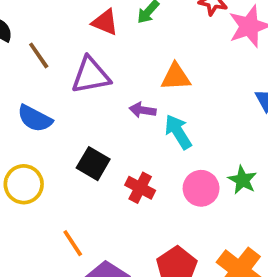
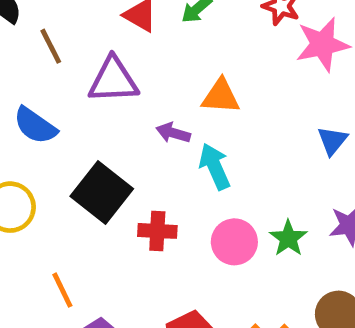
black square: (93, 164) -> (102, 192), size x1.4
red cross: (140, 188) -> (157, 231), turned -32

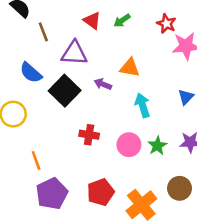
cyan arrow: (215, 166) -> (143, 105), moved
black square: (102, 192) -> (65, 91), moved

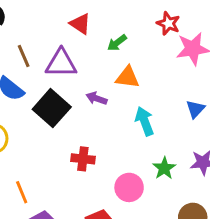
green arrow: (122, 21) -> (117, 43), moved
brown line: (43, 32) -> (24, 56), moved
pink circle: (129, 145) -> (129, 187), moved

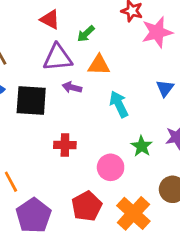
purple triangle: (61, 63) -> (58, 58), moved
black square: (52, 108) -> (31, 101), turned -32

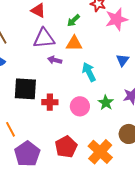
green arrow: (86, 34) -> (74, 20), moved
black square: (31, 101) -> (25, 89), moved
pink circle: (111, 167) -> (80, 106), moved

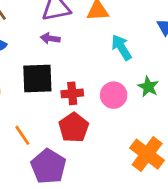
purple arrow: (55, 60) -> (50, 38), moved
red pentagon: (66, 147) -> (74, 128), moved

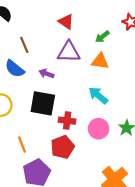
purple arrow: (50, 38) -> (46, 74), moved
cyan arrow: (121, 47) -> (98, 95), moved, turned -30

